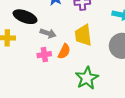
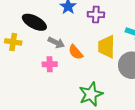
yellow trapezoid: (83, 35) -> (107, 47), moved
orange semicircle: (64, 51) -> (76, 52), moved, turned 105

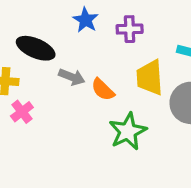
pink cross: (50, 64) -> (22, 112), moved, turned -32
green star: (91, 94) -> (128, 131), moved

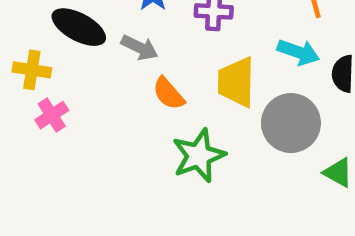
gray arrow: (72, 77) -> (140, 48), moved

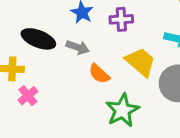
yellow trapezoid: (236, 82) -> (140, 62), turned 136

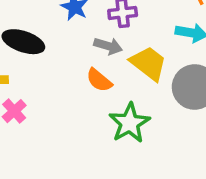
gray arrow: (78, 47) -> (108, 46), moved

